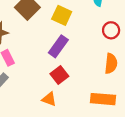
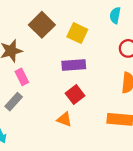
purple rectangle: (58, 46) -> (74, 65), turned 50

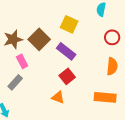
brown square: (42, 25) -> (39, 39), moved
purple rectangle: (74, 65) -> (66, 51), turned 42

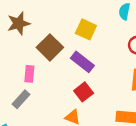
brown star: (13, 39) -> (19, 23), moved
pink rectangle: (22, 61) -> (29, 74), turned 32

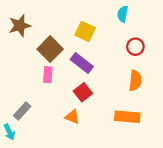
pink rectangle: (29, 74) -> (48, 75), moved
gray rectangle: (21, 99) -> (22, 111), moved

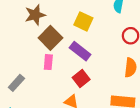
brown star: (20, 26) -> (35, 15), moved
gray rectangle: (22, 111) -> (16, 83), moved

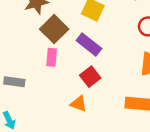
gray rectangle: (16, 83) -> (14, 82), turned 56

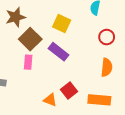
red square: (90, 77) -> (69, 90), moved

